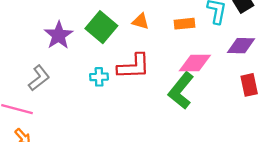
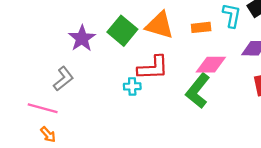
orange triangle: (141, 21) -> (160, 25), size x1.8
cyan cross: (99, 77) -> (132, 86), moved

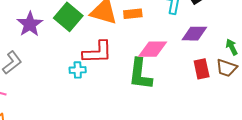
orange rectangle: (201, 27) -> (133, 14), moved
green L-shape: (198, 91) -> (140, 74), turned -32

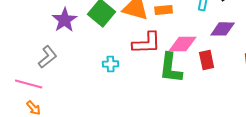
red L-shape: (97, 52) -> (147, 43), moved
red rectangle: (202, 69) -> (207, 60), moved

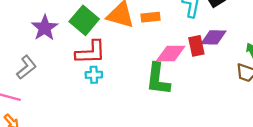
red L-shape: (147, 43) -> (91, 52), moved
red rectangle: (207, 60) -> (196, 46), moved

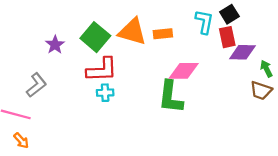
purple star: (45, 28) -> (55, 45), size x0.7
purple diamond: (213, 37) -> (242, 52), moved
red rectangle: (196, 46) -> (227, 37), moved

